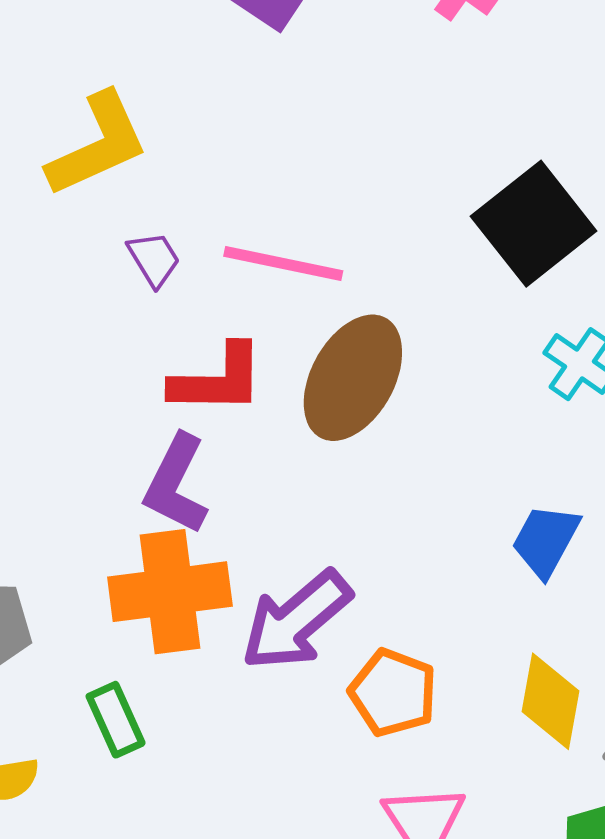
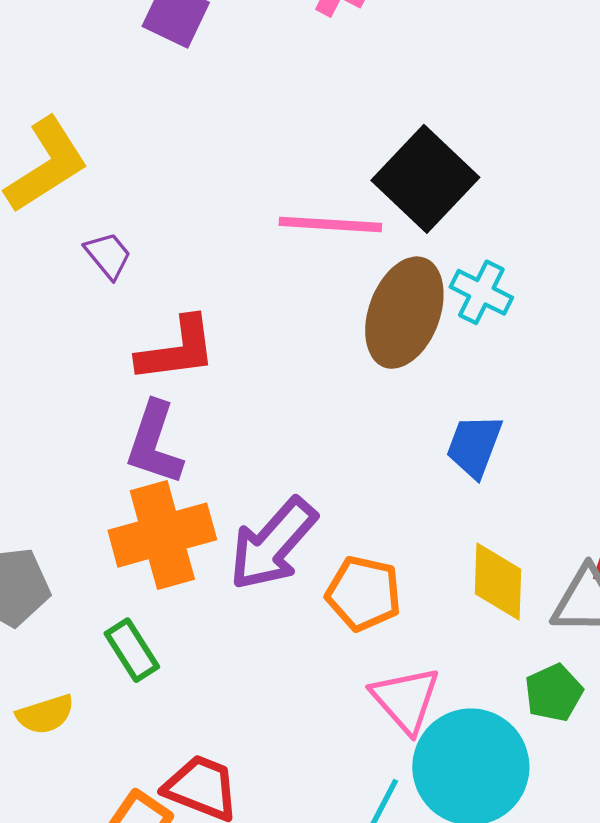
pink line: (283, 263) -> (330, 224), moved
brown ellipse: (353, 378) -> (404, 313), moved

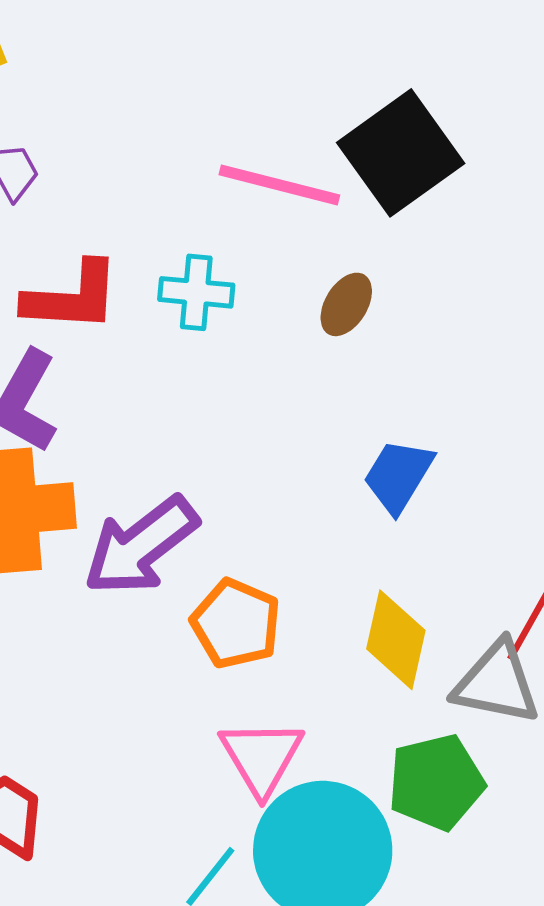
cyan cross: (481, 292) -> (196, 292), moved, turned -32
brown ellipse: (404, 313) -> (346, 304), size x0.5
green pentagon: (554, 693) -> (436, 782), size x1.4

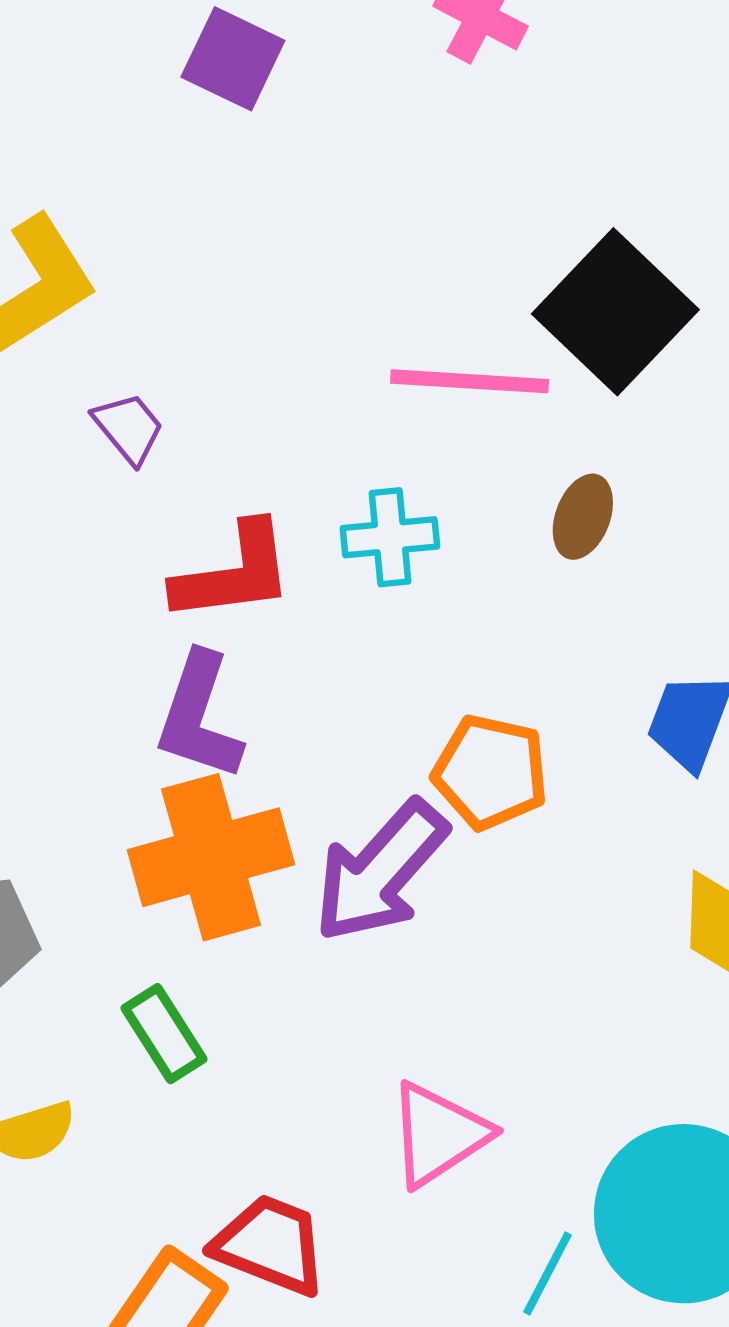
orange pentagon: (236, 624) -> (490, 772), moved
pink triangle: (261, 757) -> (439, 1134), moved, turned 38

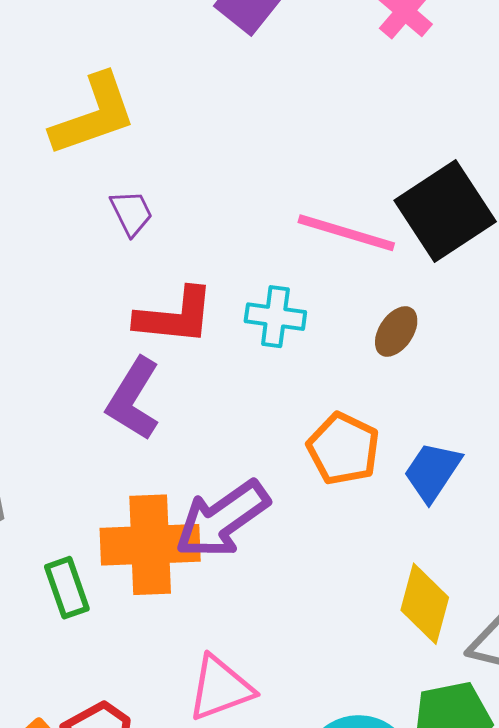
orange pentagon: (490, 772) -> (343, 449), moved
orange cross: (211, 857) -> (150, 545), moved

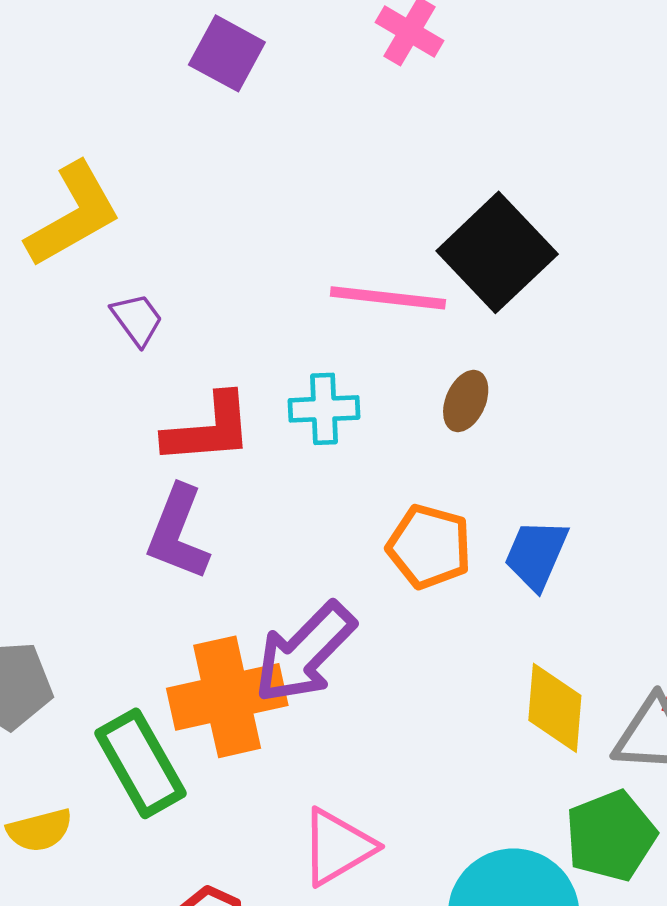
green rectangle: (67, 588) -> (140, 763), size x1.5

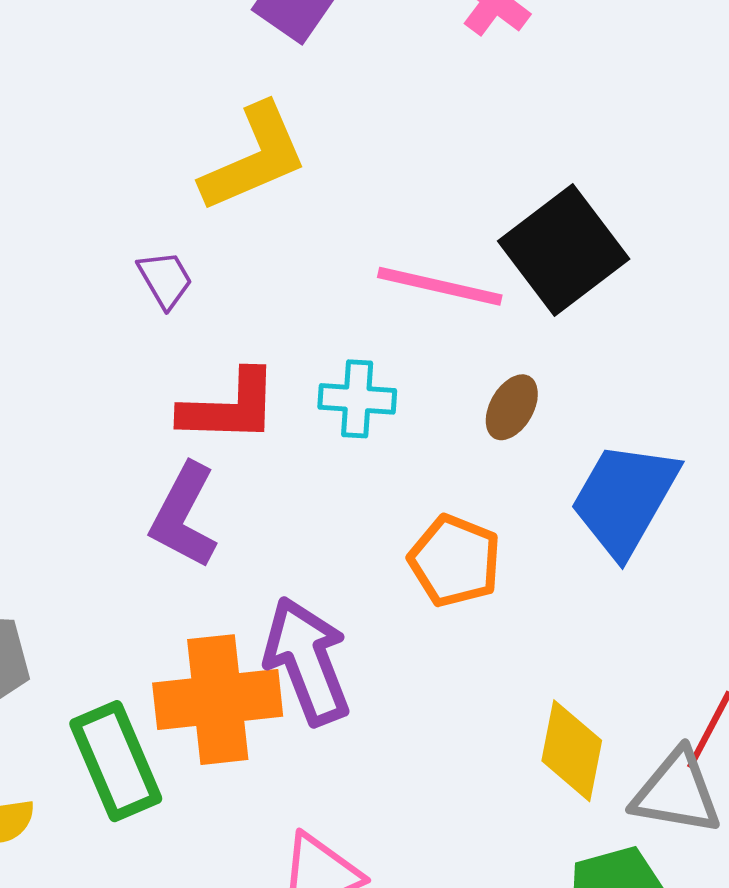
yellow L-shape: (73, 215) -> (254, 158), moved
blue trapezoid: (536, 554) -> (624, 499), moved, size x1.5
purple arrow: (305, 653) -> (307, 661), turned 108

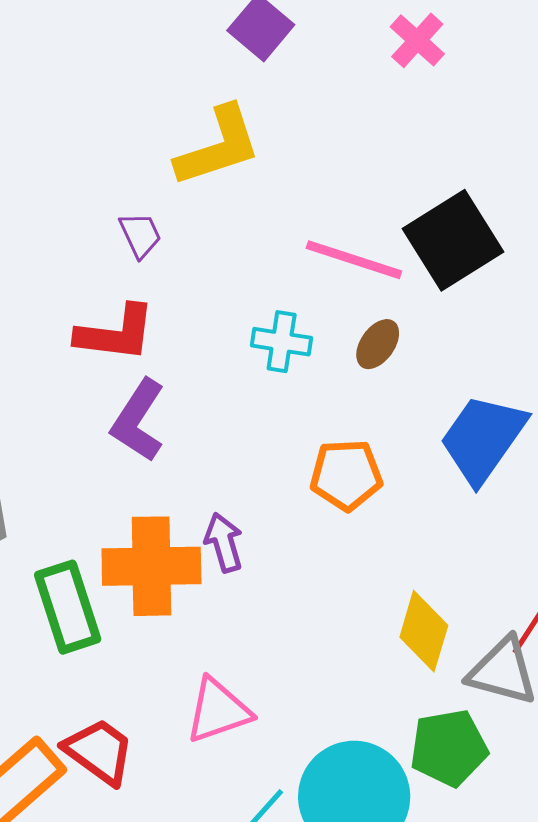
red L-shape: (229, 407) -> (116, 333), moved
brown ellipse: (512, 407) -> (378, 344), moved
orange pentagon: (455, 561) -> (346, 475), turned -30
purple arrow: (307, 661) -> (224, 542), size x0.6

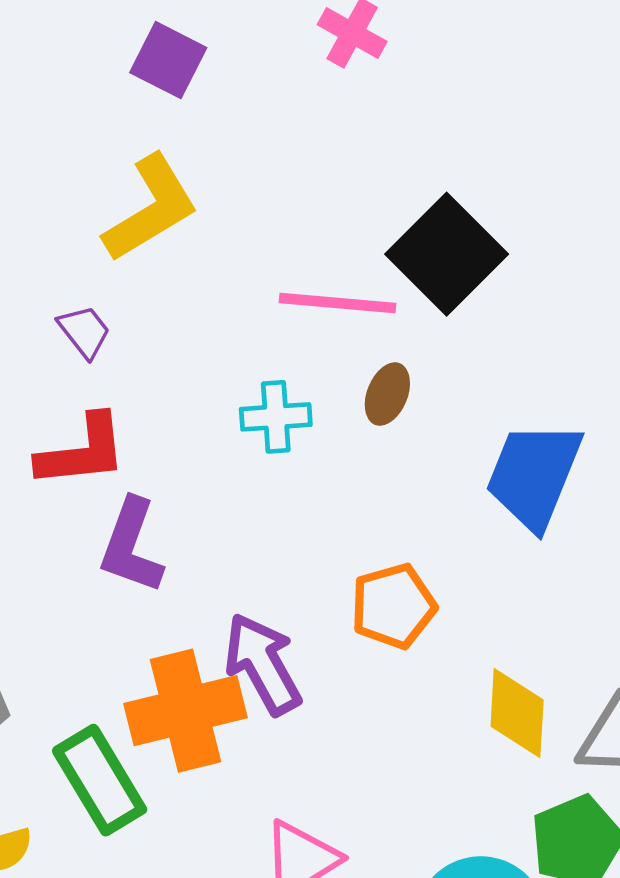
orange pentagon: (346, 475) -> (393, 606), moved
purple arrow: (224, 542) -> (263, 664), size x1.5

